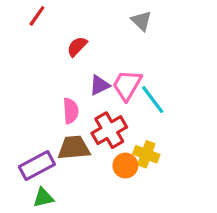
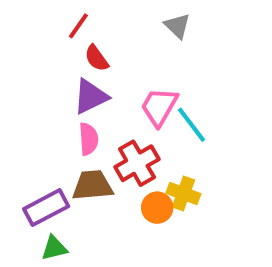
red line: (37, 16) -> (78, 26), moved
red semicircle: (77, 47) -> (97, 58), turned -80
purple triangle: (100, 85) -> (91, 97), moved, size x1.4

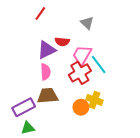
gray triangle: (177, 26) -> (87, 23), moved
red semicircle: (97, 58) -> (62, 42), moved, turned -48
red cross: (137, 163) -> (80, 73), moved

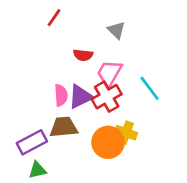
purple triangle: (47, 50) -> (80, 97), moved
cyan line: (99, 65) -> (150, 88), moved
orange circle: (81, 107) -> (108, 142), size x1.5

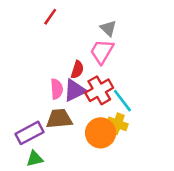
red semicircle: (83, 55) -> (77, 70), moved, turned -78
pink trapezoid: (109, 73) -> (102, 52), moved
cyan line: (150, 88) -> (122, 101), moved

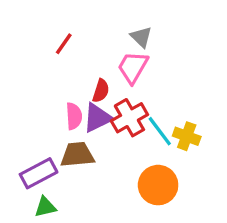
red line: (50, 17) -> (64, 44), moved
yellow cross: (117, 124) -> (187, 136), moved
orange circle: (101, 133) -> (158, 185), moved

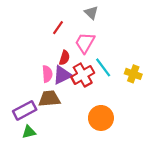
gray triangle: (141, 37) -> (91, 13), moved
red line: (64, 44) -> (58, 28), moved
cyan line: (160, 131) -> (103, 67), moved
yellow cross: (187, 136) -> (133, 74), moved

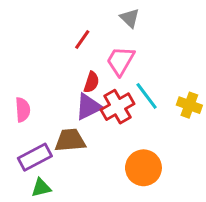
pink semicircle: (47, 74) -> (23, 110), moved

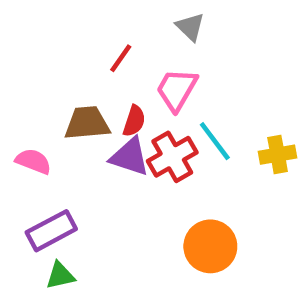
yellow cross: (189, 105) -> (278, 155), turned -30
purple triangle: (88, 107) -> (130, 157), turned 44
pink semicircle: (23, 110) -> (33, 161), turned -65
brown trapezoid: (70, 140) -> (87, 123), moved

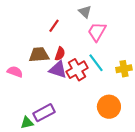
pink trapezoid: (177, 90) -> (97, 32), moved
purple rectangle: (51, 231) -> (44, 113), moved
orange circle: (210, 246) -> (109, 107), moved

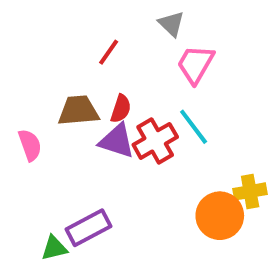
yellow cross: (124, 69) -> (250, 191), moved
pink semicircle: (15, 72) -> (30, 145), turned 49

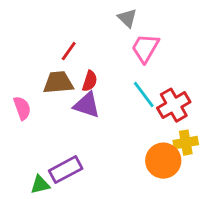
red line: (109, 52) -> (69, 51), moved
red cross: (155, 141) -> (174, 105), moved

